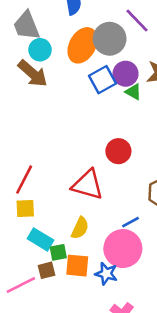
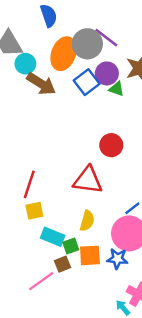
purple line: (137, 20) -> (106, 38), moved
brown arrow: (33, 74) -> (41, 84), moved

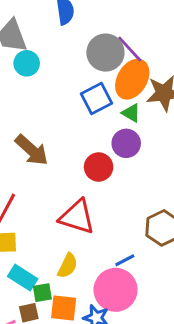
orange ellipse: (64, 54) -> (132, 79), moved
purple circle: (107, 73) -> (126, 143), moved
brown arrow: (41, 84) -> (32, 150), moved
red circle: (111, 145) -> (99, 167), moved

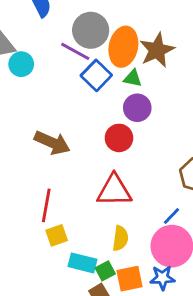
purple line: (130, 49) -> (75, 51), moved

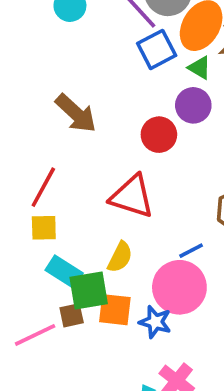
green square: (105, 271) -> (89, 291), size x1.6

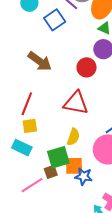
blue square: (157, 49) -> (55, 20), moved
cyan rectangle: (64, 272) -> (22, 148), moved
blue star: (155, 322) -> (84, 176), moved

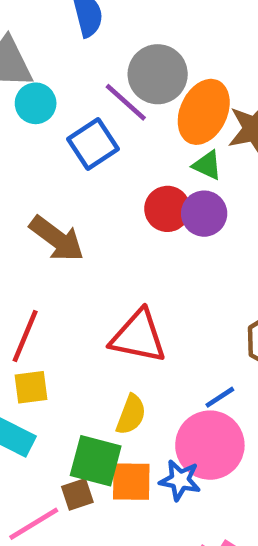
red circle: (87, 67) -> (167, 209), moved
green square: (58, 157) -> (96, 461), turned 30
blue star: (84, 176) -> (180, 480), moved

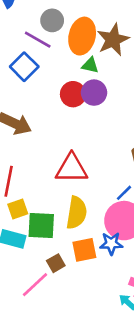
gray circle: (158, 74) -> (52, 20), size x0.7
yellow semicircle: (131, 415) -> (77, 213), size x1.4
green square: (96, 461) -> (41, 226), moved

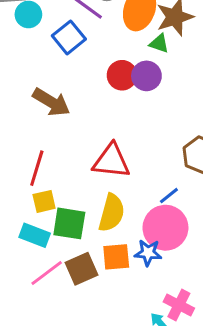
green triangle: (90, 65) -> (159, 43), moved
brown square: (56, 263) -> (82, 269), size x1.5
pink line: (35, 285) -> (47, 273), moved

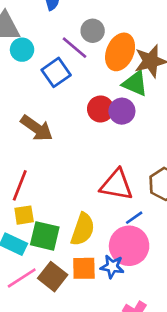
green triangle: (159, 43) -> (135, 83), size x1.5
red triangle: (111, 161) -> (117, 185), moved
brown square: (82, 269) -> (53, 277), turned -32

